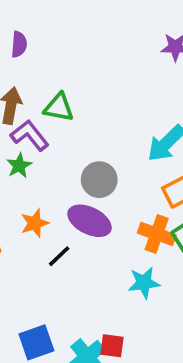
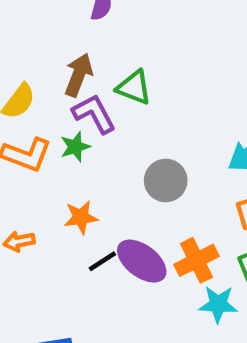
purple ellipse: (90, 221) -> (142, 261), moved
orange cross: (157, 234) -> (197, 260), moved, turned 33
cyan star: (144, 283) -> (218, 304), moved

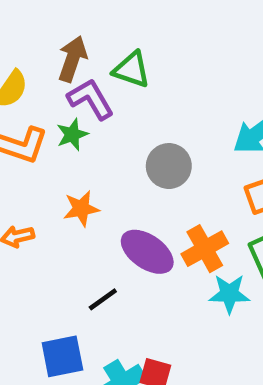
black line: (102, 261) -> (103, 299), moved

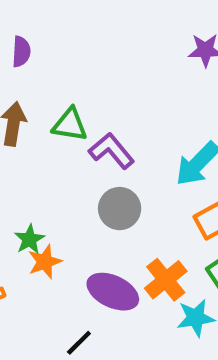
purple L-shape: (91, 99) -> (111, 151), moved
green star: (72, 135) -> (29, 239), moved

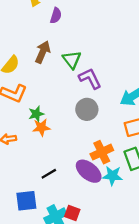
green triangle: (70, 125) -> (72, 60), turned 30
purple ellipse: (113, 292) -> (89, 171), moved

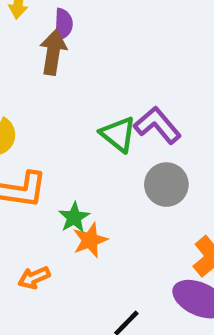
brown arrow: (43, 52) -> (53, 52), moved
green triangle: (72, 60) -> (118, 134), moved

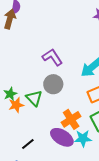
green triangle: (118, 134) -> (34, 98), moved

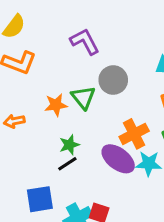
purple L-shape: (52, 57) -> (85, 42), moved
green star: (10, 94) -> (69, 145), moved

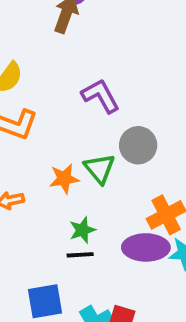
purple ellipse: (118, 159) -> (146, 247), turned -36
black line: (67, 164) -> (80, 255), turned 30

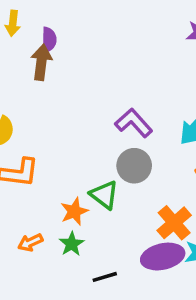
purple L-shape: (101, 96) -> (134, 123), moved
green star: (82, 230) -> (72, 244), moved

